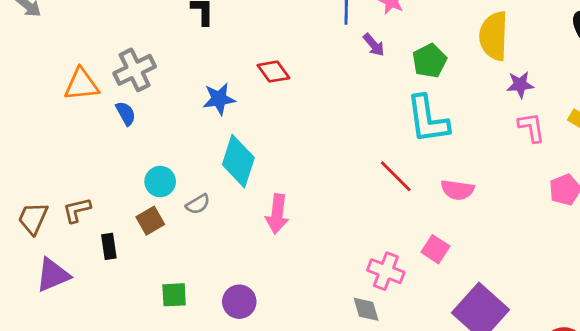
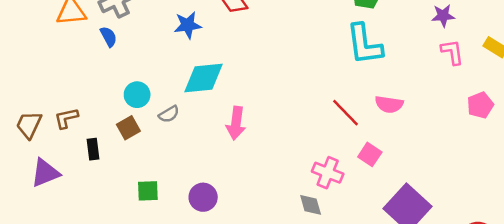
cyan diamond: (238, 161) -> (203, 78), turned 66
red line: (396, 176) -> (345, 113), moved

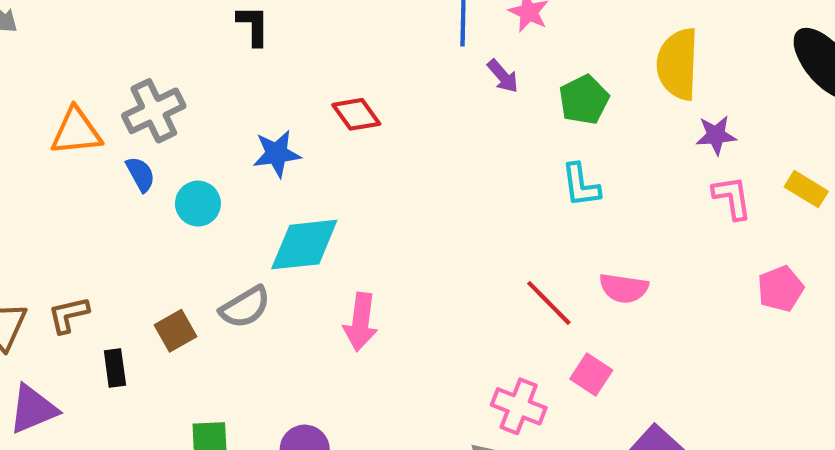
cyan L-shape: (364, 44) -> (581, 185), size x0.6
cyan circle: (137, 95) -> (198, 204), moved
gray semicircle: (169, 114) -> (245, 307), size x1.4

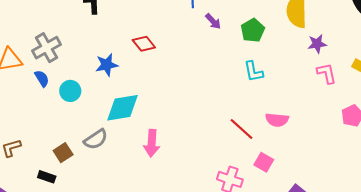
black rectangle: (115, 368) -> (47, 177), moved, turned -60

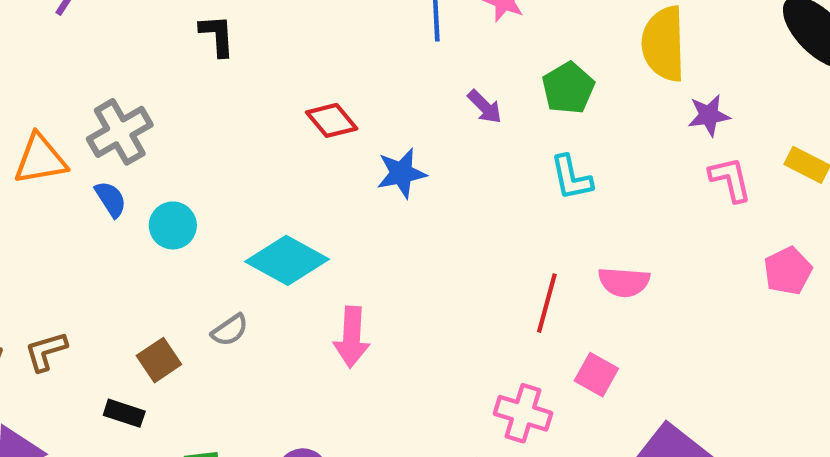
purple arrow: (213, 21) -> (485, 107), moved
blue star: (107, 65) -> (401, 173), moved
cyan diamond: (122, 108) -> (287, 260), turned 39
red line: (242, 129) -> (547, 303), turned 64
gray semicircle: (96, 139) -> (230, 330), size x0.7

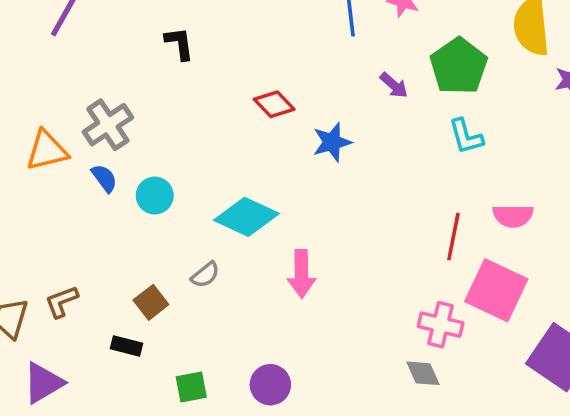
green pentagon: (568, 88) -> (459, 66), size x1.4
pink square: (596, 375) -> (496, 290), size x1.8

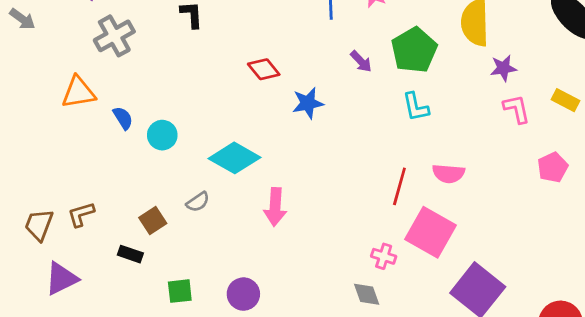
gray cross: (108, 125) -> (114, 36), moved
pink cross: (441, 325) -> (384, 256), size x0.7

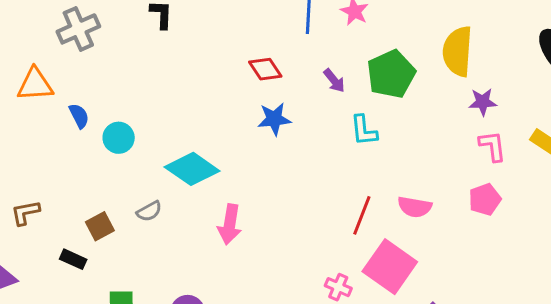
red diamond: (264, 69) -> (265, 69), moved
cyan L-shape: (416, 107) -> (364, 130), moved
pink pentagon: (553, 167) -> (485, 199), moved

